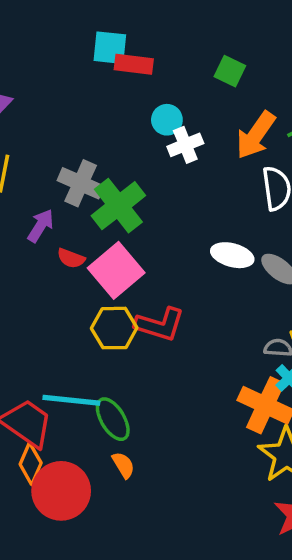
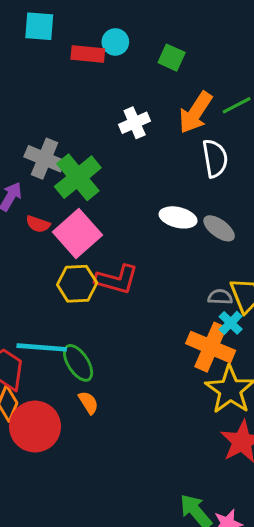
cyan square: (110, 48) -> (39, 26), moved
cyan circle: (167, 120) -> (115, 42), moved

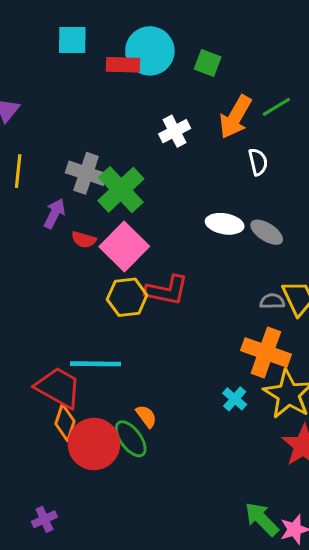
cyan circle: (115, 42) -> (150, 51), size x1.8
white semicircle: (215, 158) -> (258, 162), size x0.7
cyan cross: (231, 323) -> (235, 399), moved
green ellipse: (78, 363) -> (131, 439), moved

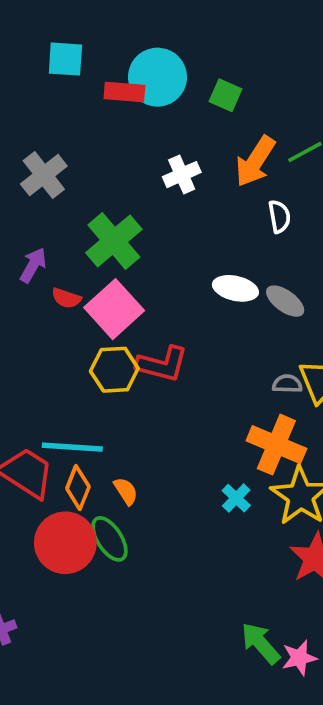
gray cross: (86, 173) -> (44, 175), moved, turned 30
orange semicircle: (146, 416) -> (126, 491), moved
orange diamond: (65, 423) -> (78, 488), moved

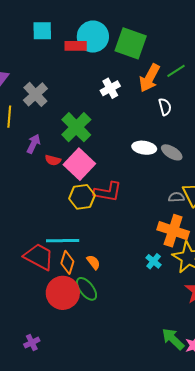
green square: (226, 95) -> (131, 43), size x1.8

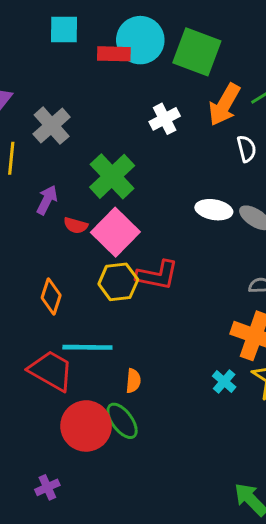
orange diamond: (67, 262) -> (51, 296), moved
orange semicircle: (93, 262) -> (133, 381), turned 42
purple cross: (32, 343) -> (47, 487), moved

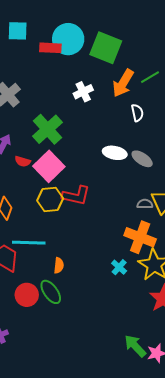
red circle: (86, 426) -> (27, 295), size x0.7

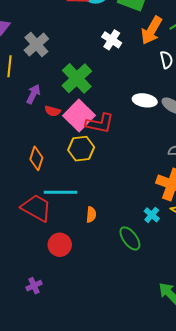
white cross: (83, 92) -> (112, 40), turned -30
red L-shape: (76, 195) -> (100, 123), moved
green ellipse: (51, 292) -> (130, 238), moved

